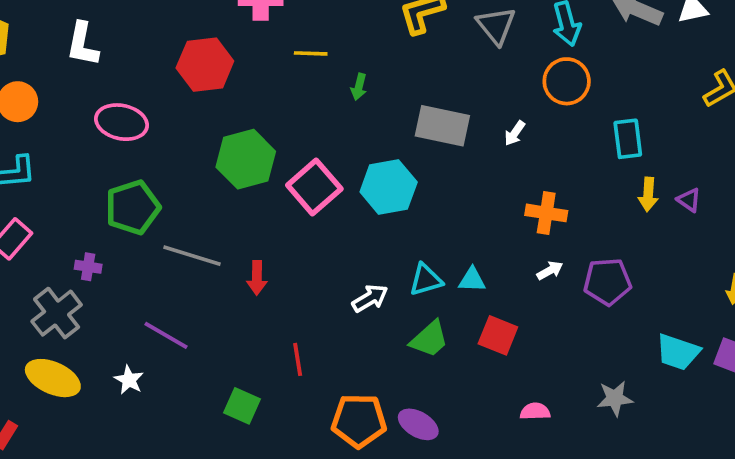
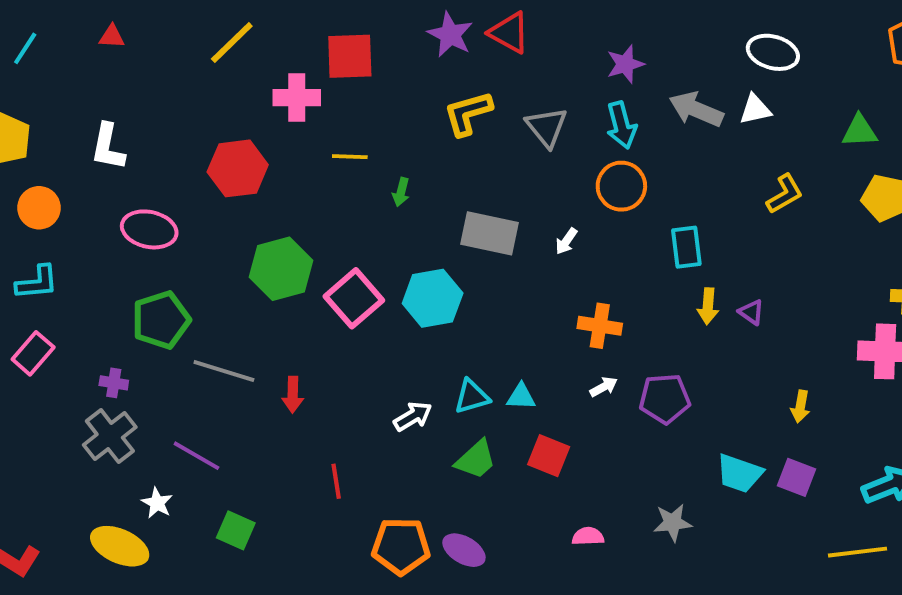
gray cross: (57, 313) -> (110, 436), moved
yellow ellipse: (53, 378) -> (120, 546), moved
green square: (242, 406) -> (236, 530), moved

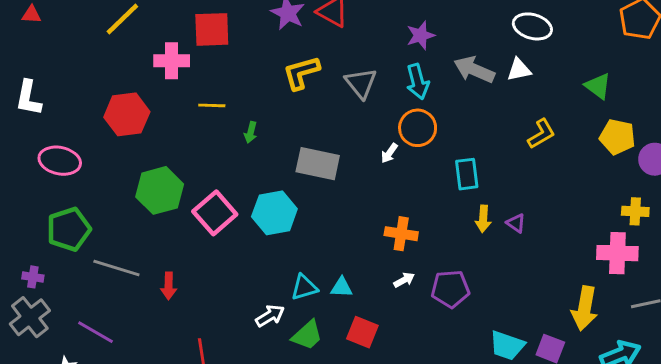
green triangle: (859, 131) -> (598, 86), turned 40
white arrow: (566, 241) -> (389, 153), moved
yellow arrow: (800, 406) -> (585, 308), moved, size x1.8
white arrow: (413, 416) -> (270, 316), moved

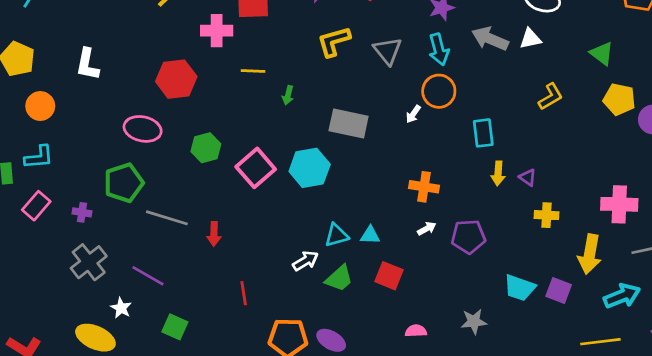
pink ellipse: (60, 161) -> (143, 129), moved
green hexagon: (160, 190) -> (206, 148), size x0.7
yellow cross: (635, 211) -> (547, 215), moved
purple cross: (33, 277) -> (82, 212), moved

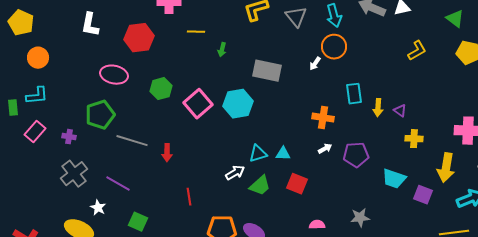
white L-shape: (87, 64) -> (90, 25), moved
cyan rectangle: (483, 133) -> (354, 94), moved
cyan trapezoid: (520, 288) -> (394, 179), moved

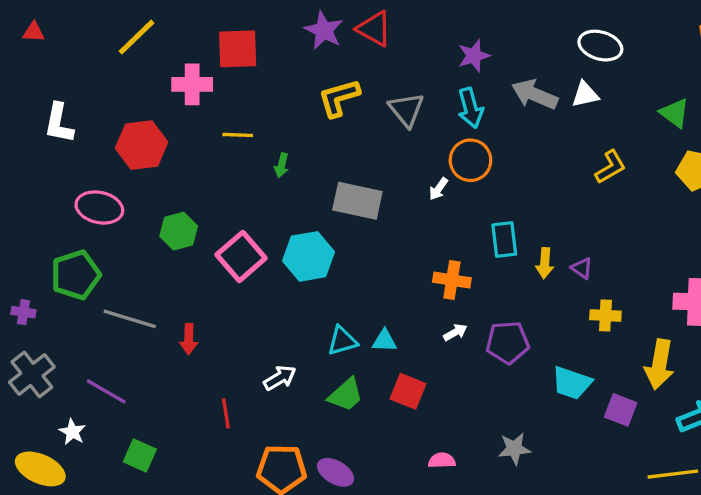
white arrow: (235, 173) -> (280, 378), moved

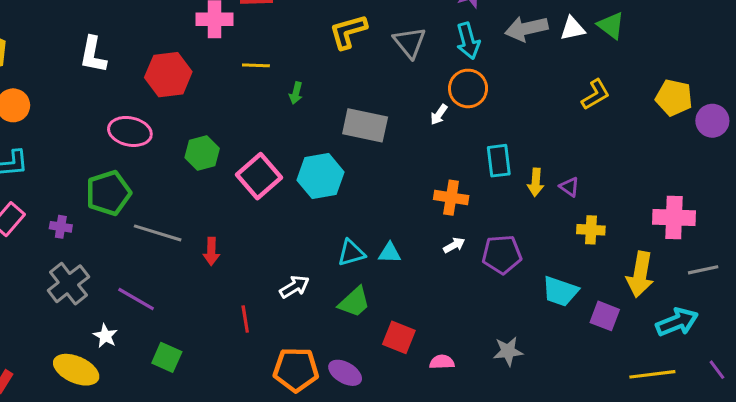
gray arrow: (535, 94) -> (526, 29), turned -36
green triangle: (675, 113) -> (611, 25), moved
red square: (408, 391) -> (399, 337), moved

